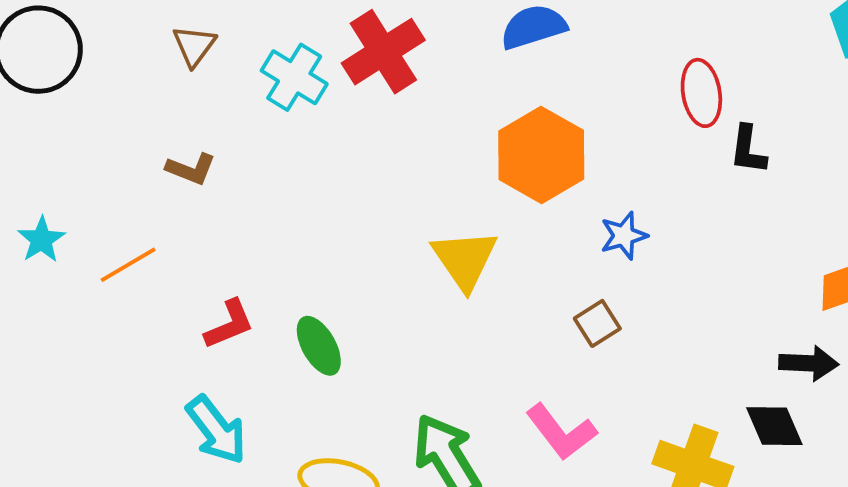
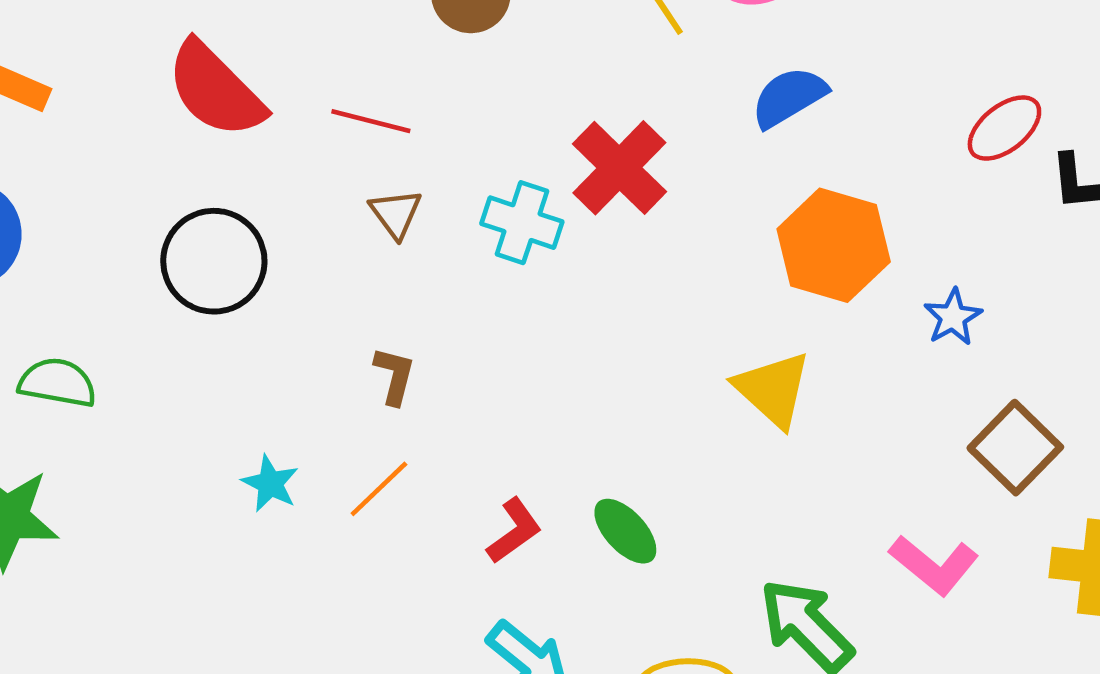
red ellipse: (701, 93) -> (1004, 128), turned 74
brown L-shape: (191, 169) -> (394, 376), moved, turned -84
brown square: (597, 323) -> (1015, 448), moved, size x1.6

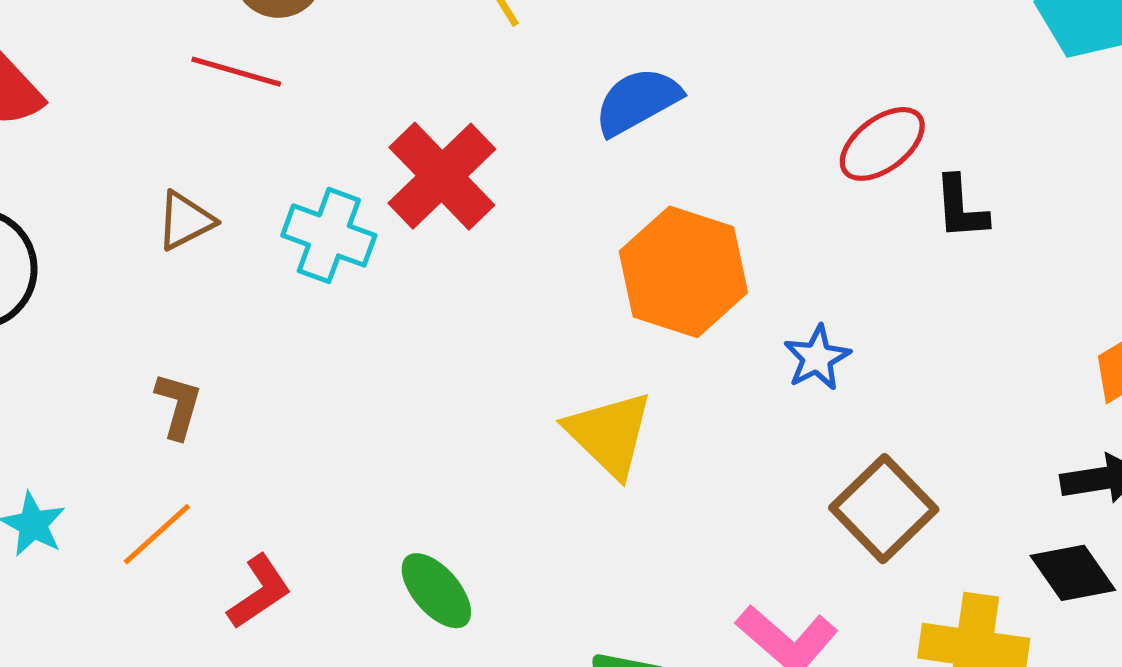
red line: (371, 121) -> (236, 72), moved
brown triangle: (396, 213) -> (185, 221), turned 38
red L-shape: (514, 531) -> (259, 592), moved

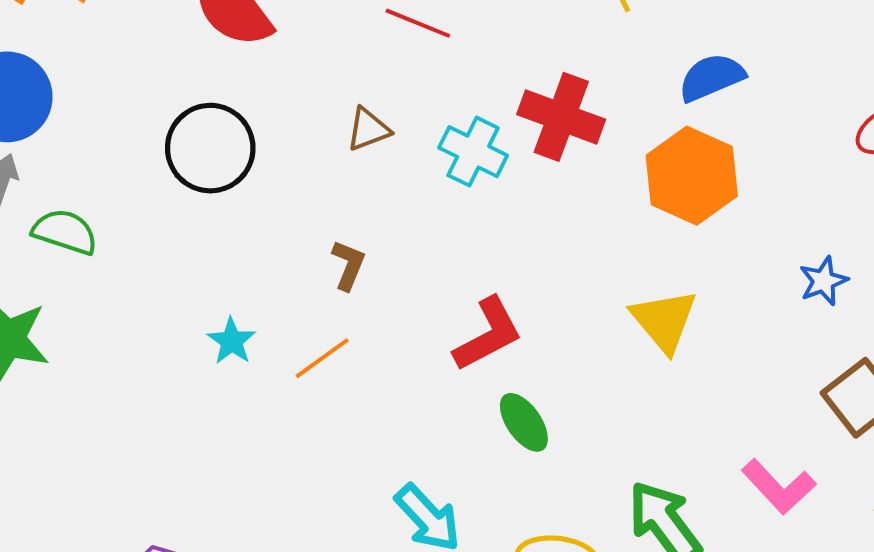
red cross: (442, 176) -> (561, 117), turned -32
orange hexagon: (683, 272) -> (692, 176), moved
red L-shape: (259, 592) -> (488, 334), moved, size x1.4

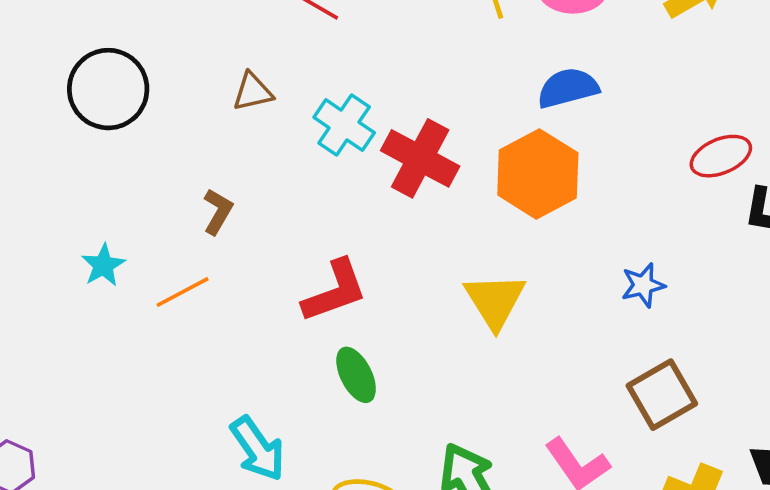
red cross: (561, 117) -> (420, 158), moved

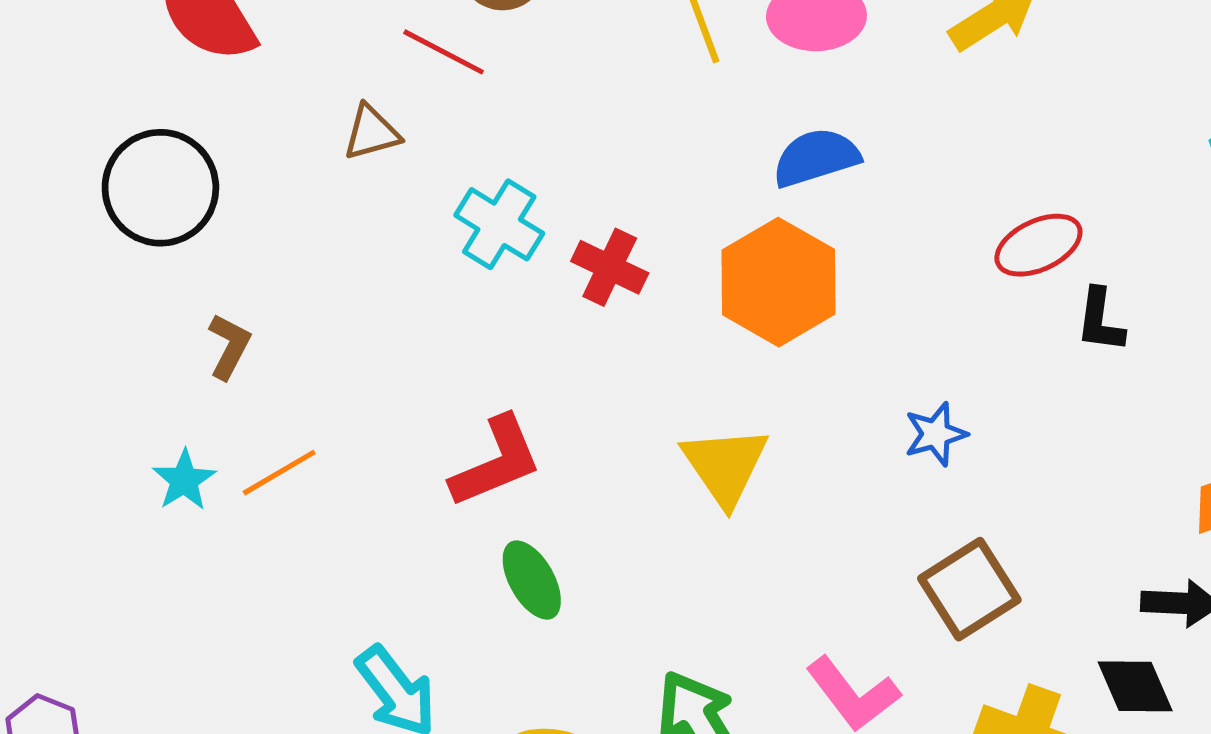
brown triangle: (253, 92) -> (372, 133), moved
red cross: (420, 158) -> (610, 267), size x0.7
brown L-shape: (218, 212) -> (229, 346), moved
cyan star: (103, 265) -> (184, 480), moved

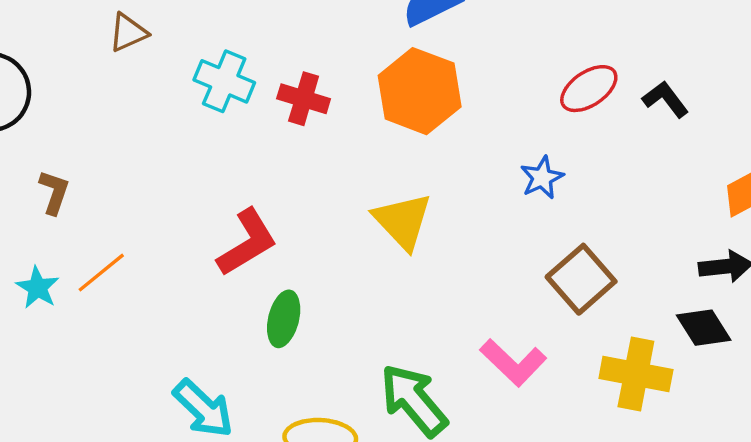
red ellipse: (1038, 245) -> (589, 89), moved
black L-shape: (1100, 320) -> (666, 99), moved, turned 144
green ellipse: (532, 580) -> (284, 319), turned 52

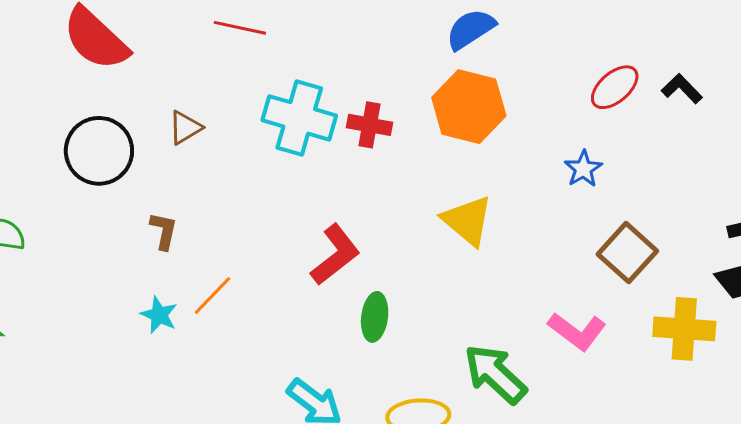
brown triangle: (128, 32) -> (185, 128), moved
cyan cross: (224, 81) -> (299, 118), size x1.4

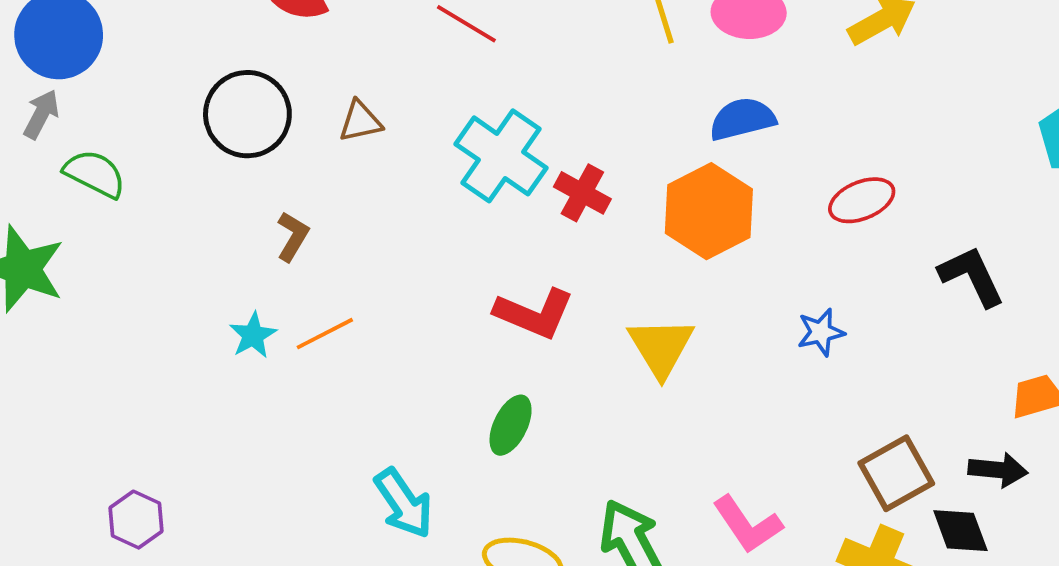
red ellipse: (615, 87) -> (862, 200), moved
black L-shape: (682, 89) -> (972, 276), size x1.4
brown square: (627, 253) -> (896, 473), moved
red L-shape: (335, 255) -> (534, 313), moved, turned 42

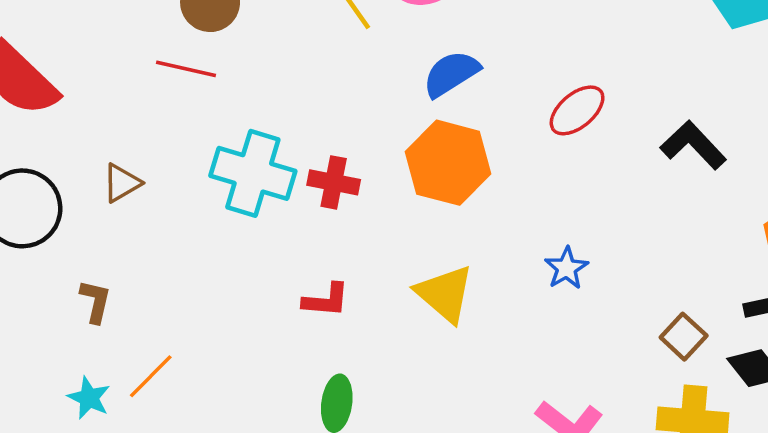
red L-shape: (534, 313) -> (326, 300), size x0.7
blue star: (821, 332) -> (566, 268), moved
brown square: (896, 473) -> (684, 337), size x0.7

